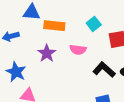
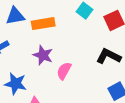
pink semicircle: (78, 50) -> (64, 71), moved, turned 126

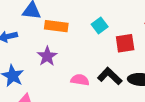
pink semicircle: (64, 71) -> (80, 80), moved, turned 54

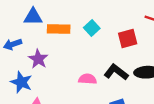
cyan square: (100, 25) -> (92, 28), moved
purple star: (47, 56) -> (38, 59), moved

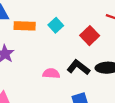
red square: (128, 38) -> (90, 36), turned -30

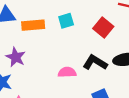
cyan square: (56, 25) -> (66, 21), turned 32

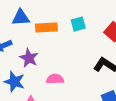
pink semicircle: (67, 72) -> (55, 79), moved

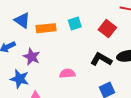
blue triangle: (21, 18) -> (22, 20), turned 42
pink semicircle: (55, 79) -> (67, 73), moved

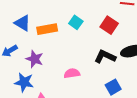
cyan square: (75, 24) -> (76, 22), turned -32

